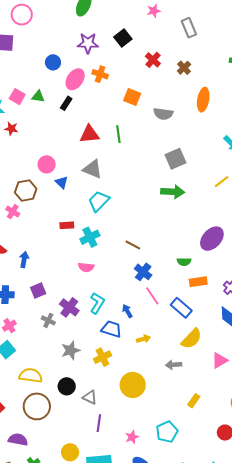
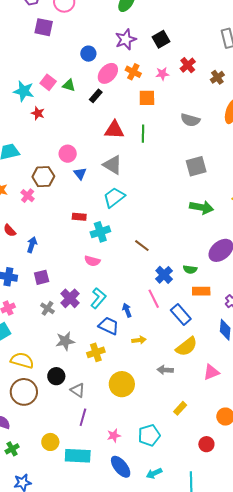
pink star: (154, 11) -> (162, 74), moved
purple star: (88, 43) -> (126, 39), turned -30
orange square: (132, 97) -> (147, 98), moved, turned -30
green arrow: (173, 192) -> (202, 207), moved
blue cross: (143, 272) -> (164, 275), moved

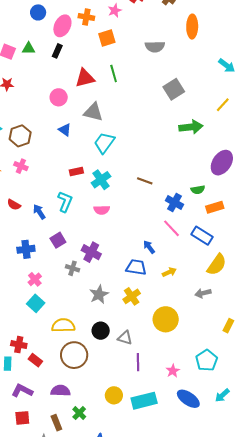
pink circle: (68, 154) -> (59, 97), moved
brown hexagon: (43, 177) -> (20, 136), moved
blue arrow: (32, 245) -> (39, 212), turned -35
cyan L-shape: (98, 298) -> (65, 202), moved

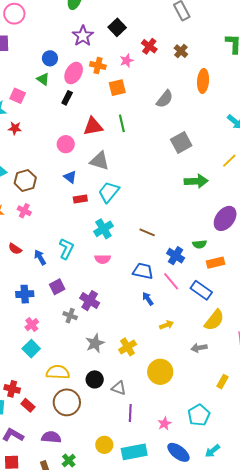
gray semicircle: (155, 47) -> (165, 99), turned -54
green triangle: (29, 48) -> (43, 79), moved, turned 32
red rectangle: (76, 171) -> (80, 199), moved
blue trapezoid: (136, 267) -> (143, 271), moved

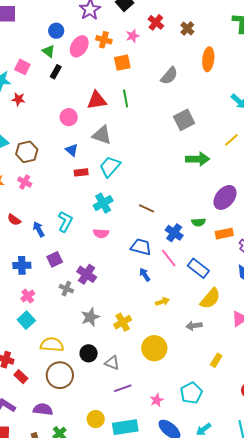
black rectangle: (67, 98) -> (56, 72), moved
orange rectangle: (215, 263) -> (224, 234), moved
purple line: (130, 413) -> (123, 388), turned 66

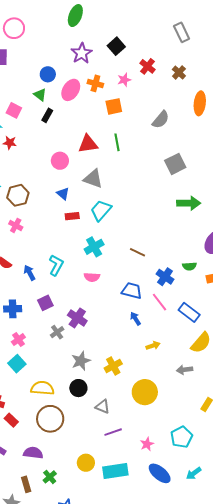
gray cross: (66, 289) -> (57, 332), turned 32
black circle: (89, 353) -> (78, 388), moved

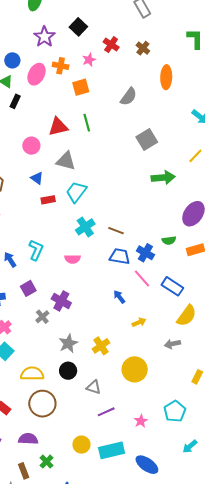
cyan cross: (94, 247) -> (85, 227), moved
blue trapezoid: (132, 291) -> (120, 256), moved
blue ellipse: (160, 473) -> (147, 465), moved

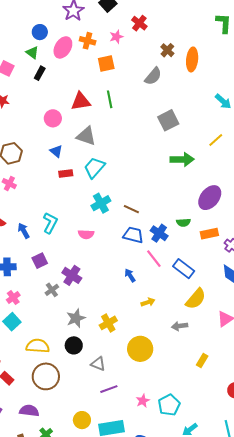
brown cross: (143, 48) -> (167, 50), moved
cyan pentagon: (175, 411) -> (169, 405), moved

